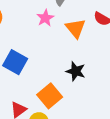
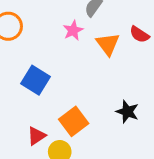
black star: (76, 71) -> (127, 112), moved

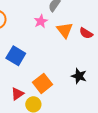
red semicircle: (139, 34) -> (86, 33), moved

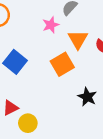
orange square: (42, 83) -> (62, 64), moved

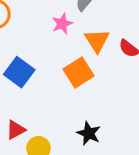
black star: (87, 97) -> (89, 133), moved

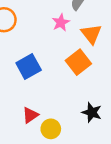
blue square: (19, 72) -> (29, 66), turned 30

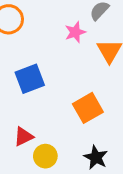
orange square: (78, 62) -> (88, 108), moved
black star: (92, 112) -> (96, 157), moved

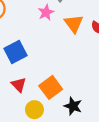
orange square: (88, 108) -> (51, 87), moved
red triangle: (23, 137) -> (19, 85), moved, turned -42

